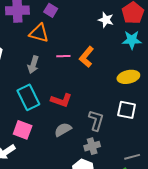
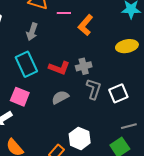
pink line: (63, 56) -> (64, 13), moved
white square: (127, 110) -> (118, 93), moved, turned -36
gray cross: (92, 146) -> (84, 66), moved

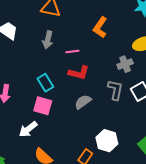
pink line: (64, 13) -> (72, 52), moved
cyan rectangle: (26, 64) -> (45, 83), moved, size x0.7
gray cross: (84, 66) -> (125, 64), moved

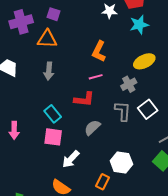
pink line: (72, 52) -> (96, 77), moved
white arrow: (28, 129) -> (71, 159), moved

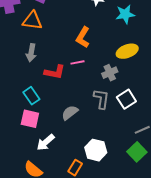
red L-shape: (84, 99) -> (55, 72), moved

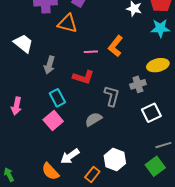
gray arrow: (31, 53) -> (49, 65), moved
pink line: (77, 62) -> (91, 52), moved
gray L-shape: (101, 99) -> (112, 96), moved
pink square: (30, 119) -> (53, 121), turned 30
white arrow: (46, 142) -> (70, 156), moved

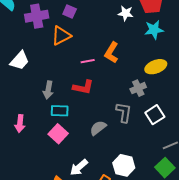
orange triangle: (67, 23) -> (61, 36), turned -35
white trapezoid: (23, 43) -> (20, 61), turned 100
gray arrow: (49, 65) -> (48, 90), moved
gray L-shape: (112, 96) -> (124, 112), moved
cyan rectangle: (57, 98) -> (60, 111), turned -54

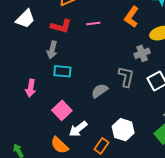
orange L-shape: (111, 53) -> (131, 17), moved
red L-shape: (83, 87) -> (61, 26), moved
pink arrow: (20, 124) -> (31, 88), moved
pink square: (58, 134) -> (62, 110), moved

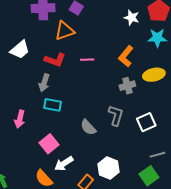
gray cross: (142, 53) -> (127, 86), moved
gray semicircle: (100, 91) -> (88, 127), turned -102

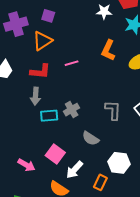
gray cross: (127, 86) -> (72, 110), moved
pink arrow: (20, 119) -> (26, 165), moved, turned -60
gray semicircle: (88, 127) -> (91, 138), moved

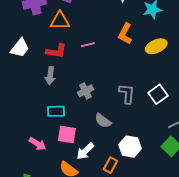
orange triangle: (42, 41) -> (60, 21), turned 30
cyan rectangle: (49, 116) -> (56, 111), moved
pink square: (55, 154) -> (67, 135), turned -30

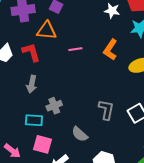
pink line: (88, 45) -> (75, 49), moved
red L-shape: (56, 51) -> (31, 52), moved, turned -120
gray cross: (86, 91) -> (54, 106), moved

